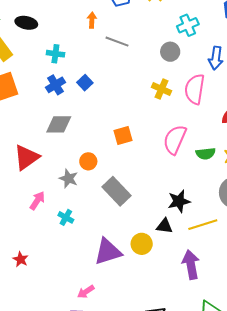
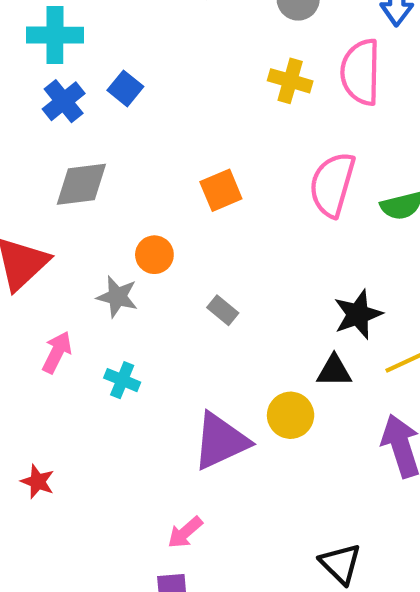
cyan cross: (55, 54) -> (55, 35), size x1.4
gray rectangle: (117, 191) -> (223, 310), size x0.5

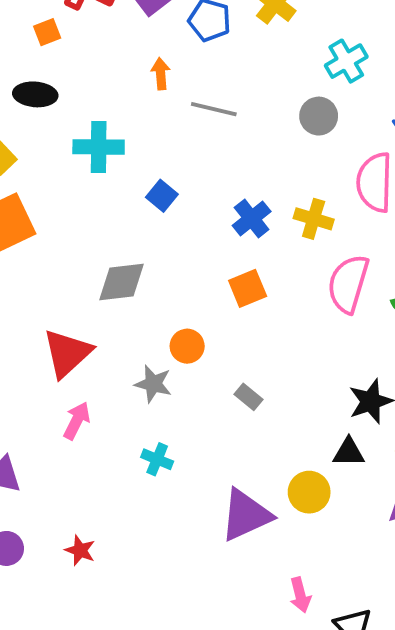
yellow cross: (290, 81) -> (314, 219), moved
blue cross: (64, 101) -> (252, 219), moved
pink arrow: (57, 352) -> (77, 421), moved
pink arrow: (185, 532) -> (300, 595), moved, turned -64

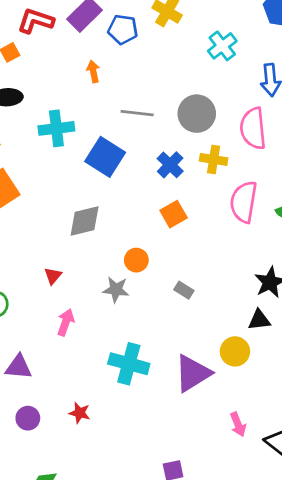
gray line: (214, 109) -> (137, 113), moved
gray circle: (319, 116) -> (197, 114), moved, size x1.4
blue square: (162, 196) -> (105, 157), size x1.8
red triangle: (67, 353) -> (53, 276), size x0.5
cyan cross: (157, 459) -> (129, 364), moved, size x1.8

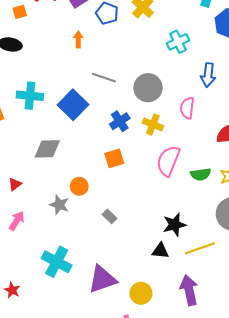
cyan cross: (56, 128) -> (30, 96), moved
pink semicircle: (253, 128) -> (187, 108), size x0.7
yellow circle: (235, 351) -> (141, 293), moved

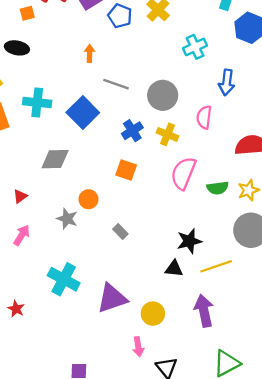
orange arrow: (78, 40) -> (90, 53), moved
orange square: (114, 158) -> (126, 170), turned 36

